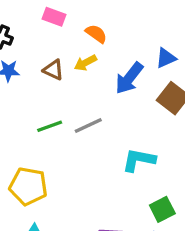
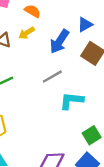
gray line: (88, 126) -> (52, 77), moved

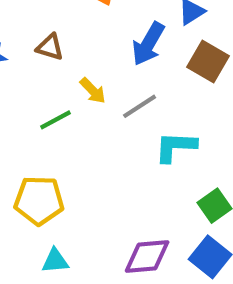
yellow arrow: (27, 33) -> (93, 91), moved, turned -98

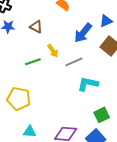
cyan triangle: (55, 261) -> (30, 132), moved

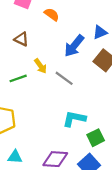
gray line: (74, 62) -> (64, 78), turned 60
cyan L-shape: (88, 84) -> (74, 119), moved

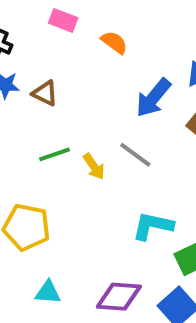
brown triangle: (21, 39) -> (45, 93), moved
yellow arrow: (41, 66) -> (94, 166), moved

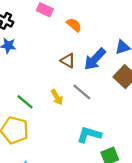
brown triangle: (45, 93) -> (68, 61), moved
green line: (55, 154) -> (25, 102), moved, turned 54

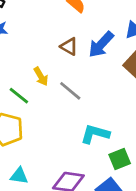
gray line: (82, 92) -> (70, 91), moved
yellow arrow: (57, 97) -> (41, 76), moved

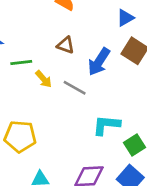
blue arrow: (101, 44) -> (99, 62), moved
green line: (19, 96) -> (21, 63), moved, turned -35

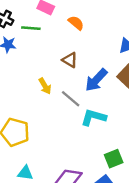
green line: (21, 63) -> (31, 28), moved
cyan L-shape: (106, 125) -> (93, 117), moved

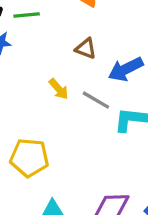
blue arrow: (96, 80) -> (126, 69), turned 30

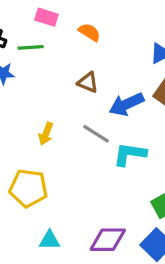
yellow arrow: (59, 89) -> (46, 134), moved, turned 60

